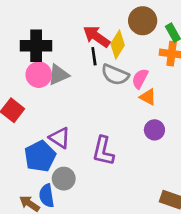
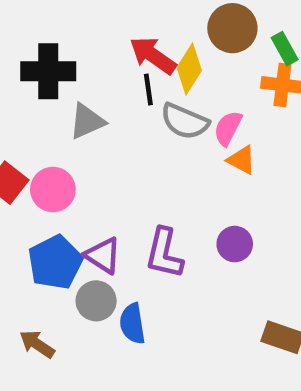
pink circle: (39, 75) -> (53, 190), moved
purple circle: (154, 130) -> (235, 244), moved
purple triangle: (60, 138) -> (103, 255), moved
blue semicircle: (47, 196) -> (132, 324), moved

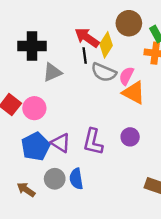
orange triangle: (242, 160) -> (134, 93), size x1.5
gray circle: (96, 301) -> (55, 179), moved

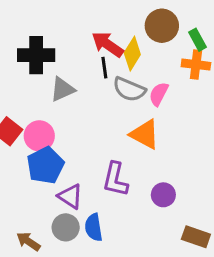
orange triangle: (134, 93) -> (145, 134), moved
purple circle: (130, 137) -> (163, 195), moved
purple triangle: (61, 143) -> (70, 196), moved
blue pentagon: (36, 146) -> (45, 165), moved

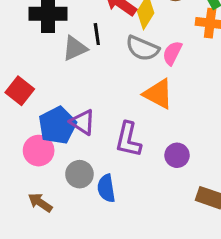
black line: (104, 68) -> (97, 34), moved
pink circle: (39, 136) -> (39, 151), moved
purple triangle: (70, 196) -> (83, 122), moved
gray circle: (66, 227) -> (79, 174), moved

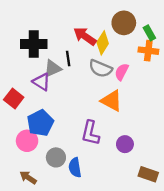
purple triangle: (83, 122) -> (41, 82), moved

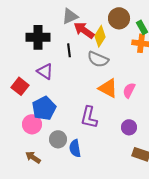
gray triangle: (53, 68) -> (70, 16), moved
pink semicircle: (122, 72) -> (129, 90), moved
purple circle: (125, 144) -> (129, 127), moved

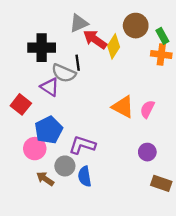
gray semicircle: (98, 59) -> (64, 73), moved
purple L-shape: (89, 117) -> (82, 145), moved, turned 95
brown arrow: (33, 157) -> (45, 179), moved

